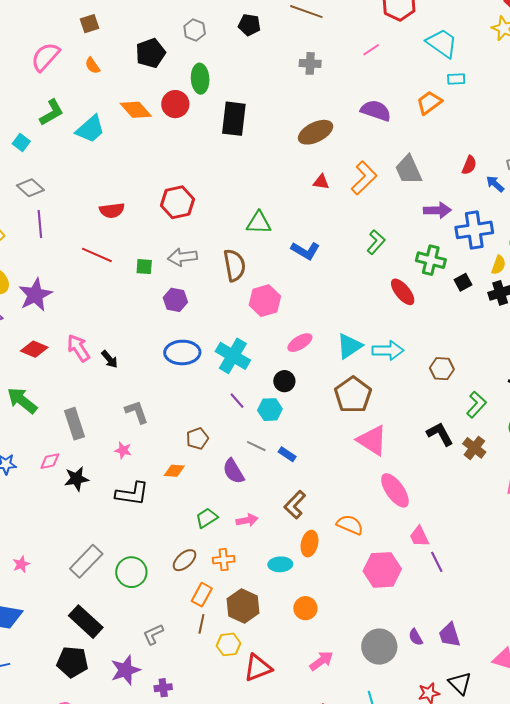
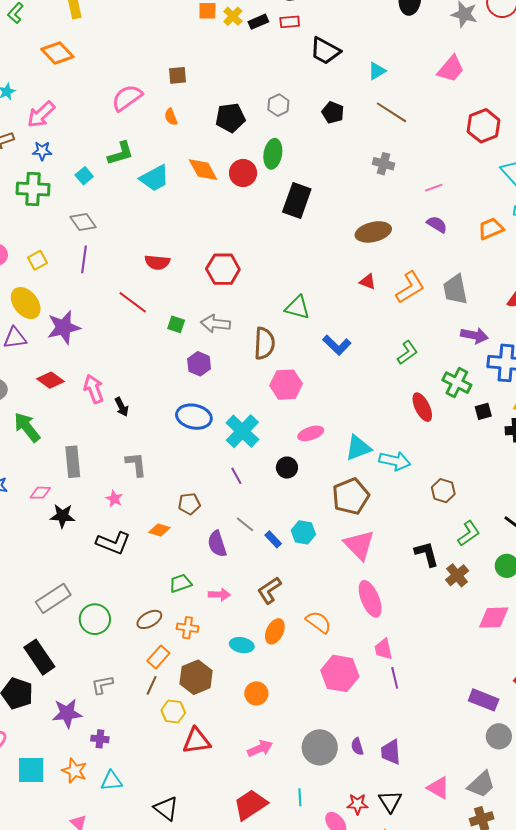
pink line: (371, 50) -> (434, 188), moved
purple semicircle: (376, 111) -> (437, 224), size x0.7
cyan hexagon: (270, 410) -> (303, 532), moved

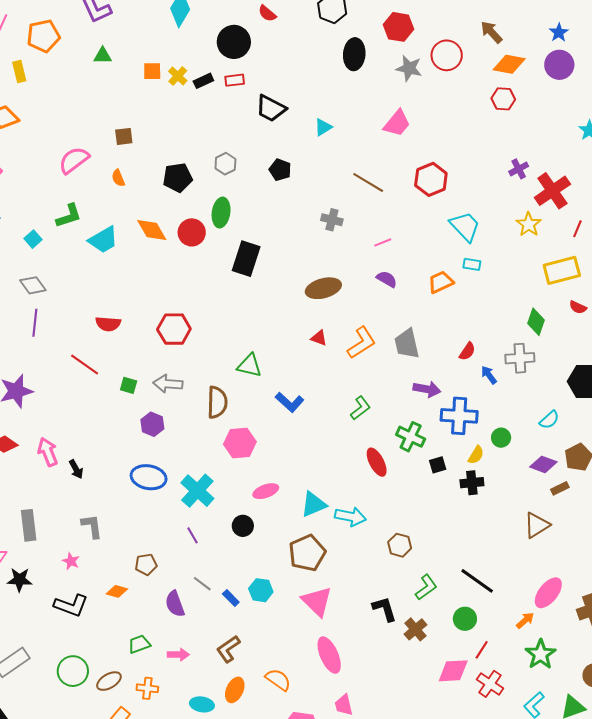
brown line: (391, 112) -> (368, 183), moved
green circle: (95, 619) -> (73, 671), moved

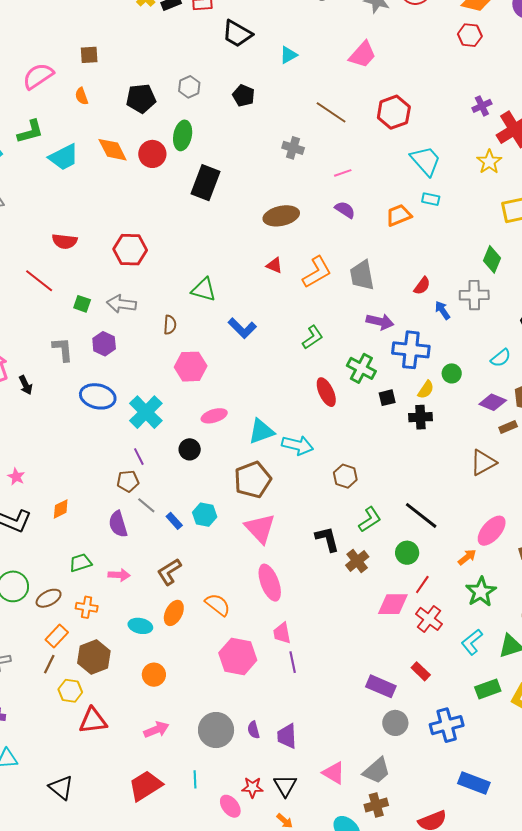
brown semicircle: (217, 402) -> (170, 325), size x0.6
gray L-shape: (92, 526) -> (63, 349), moved
brown pentagon: (146, 564) -> (128, 481), moved
orange diamond: (117, 591) -> (61, 509), turned -45

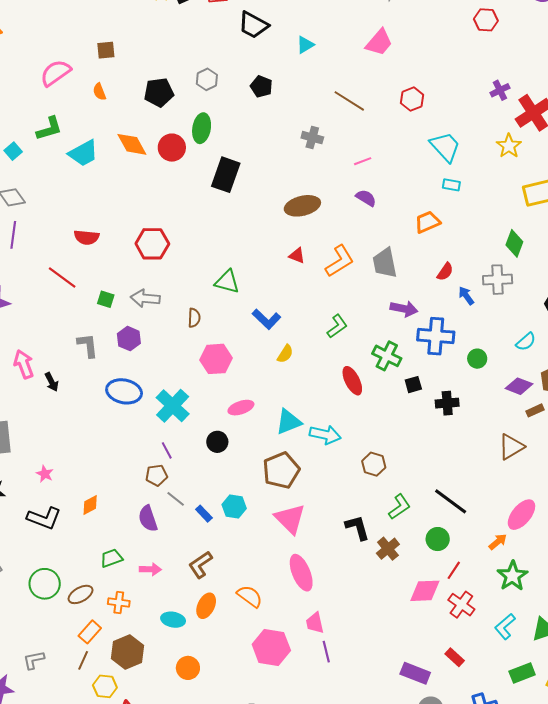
red hexagon: (394, 112) -> (412, 99), size x0.7
orange trapezoid: (399, 215) -> (427, 222), moved
yellow semicircle: (426, 390) -> (285, 354), moved

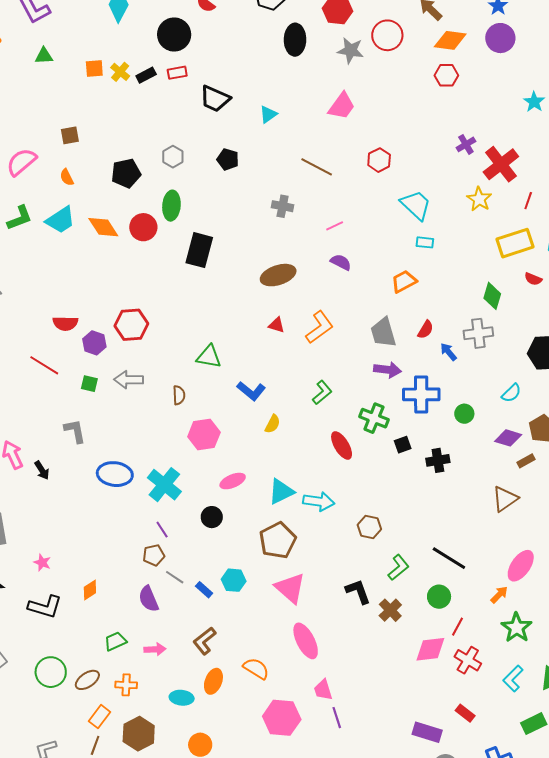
cyan trapezoid: (83, 153) -> (61, 220), moved
gray trapezoid: (385, 263) -> (383, 332), moved
purple hexagon: (129, 339) -> (94, 343), moved

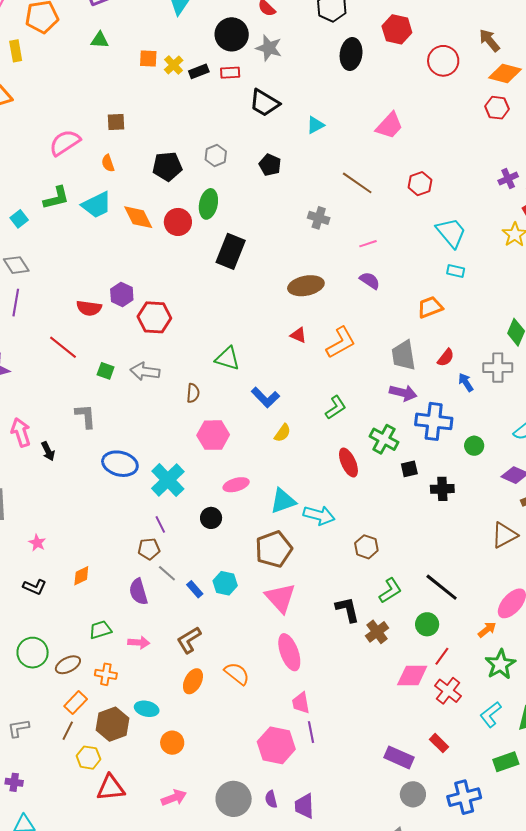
gray star: (351, 50) -> (269, 48), moved
purple hexagon: (94, 343) -> (122, 294), moved
black L-shape: (45, 607) -> (35, 587), size x0.7
cyan ellipse: (182, 698) -> (147, 709), moved
pink hexagon: (282, 718) -> (276, 745), moved

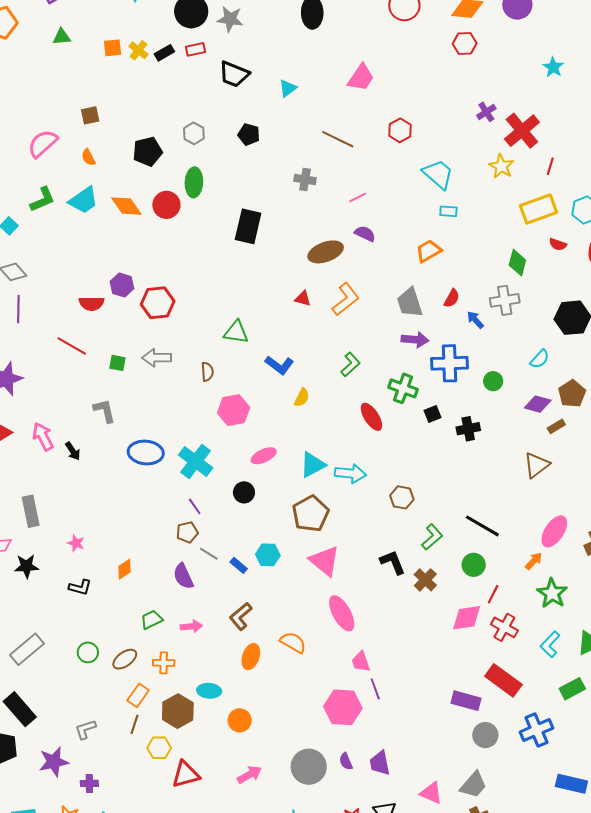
black rectangle: (231, 251) -> (248, 226), moved
brown ellipse: (306, 286) -> (326, 252), moved
green circle: (33, 653) -> (88, 652), size x0.7
red rectangle: (439, 743) -> (503, 680), size x1.8

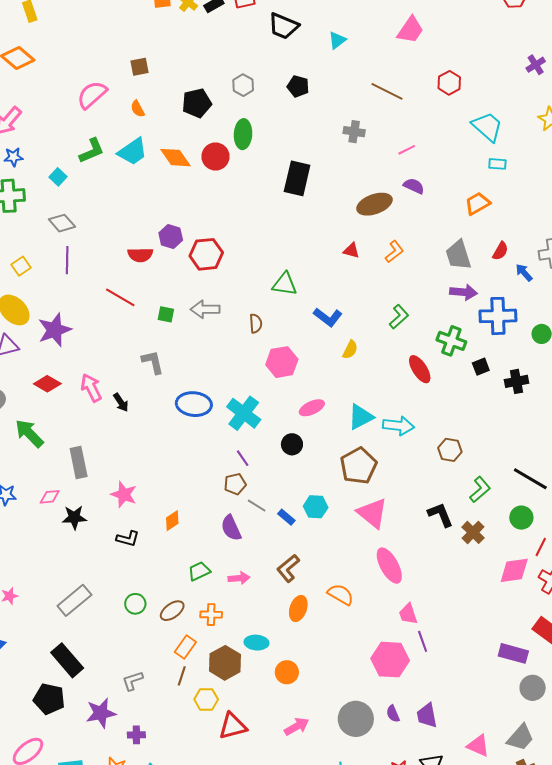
orange L-shape: (346, 299) -> (394, 252), size x0.7
pink star: (76, 543) -> (124, 495), size x1.5

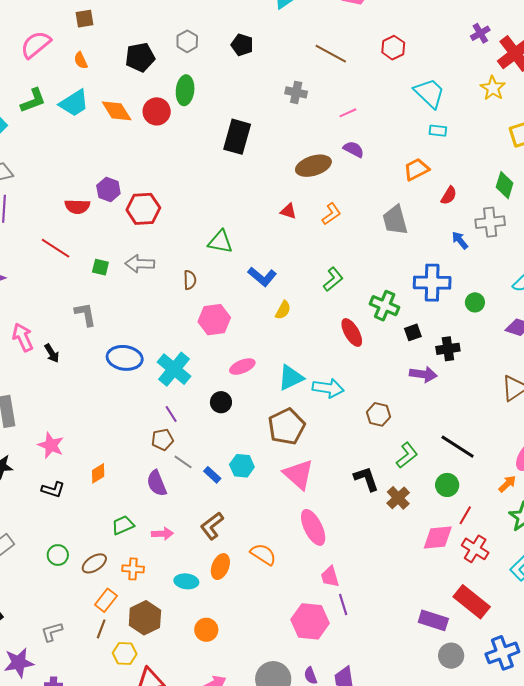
red semicircle: (500, 251) -> (449, 195), moved
purple arrow: (463, 292) -> (423, 374), moved
cyan ellipse: (256, 643) -> (186, 581), moved

